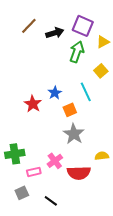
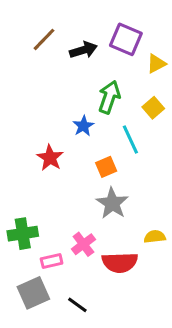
green arrow: (77, 52) -> (109, 97), moved
blue star: (55, 93) -> (83, 126), moved
gray square: (22, 193) -> (33, 293), size x1.5

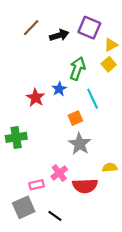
yellow square: (153, 108) -> (109, 64), moved
red star: (50, 158) -> (36, 98), moved
green cross: (23, 234) -> (16, 137), moved

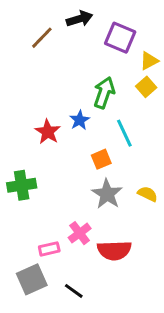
black arrow: (59, 35) -> (80, 19), moved
yellow semicircle: (110, 168) -> (148, 194), moved, turned 32

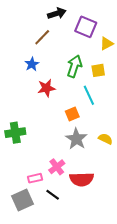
brown line: (42, 38) -> (42, 37), moved
yellow square: (146, 87) -> (98, 70), moved, turned 32
blue star: (80, 120) -> (32, 64), moved
red star: (48, 132) -> (46, 88), moved, turned 30
black line: (74, 291) -> (53, 195), moved

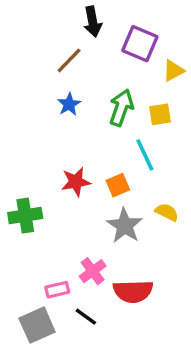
black arrow: (57, 13) -> (93, 22), turned 96
blue star: (32, 64) -> (69, 104), moved
red star: (46, 88) -> (76, 182), moved
yellow semicircle: (105, 139) -> (167, 212), moved

